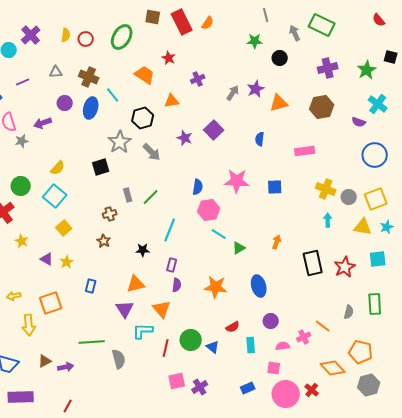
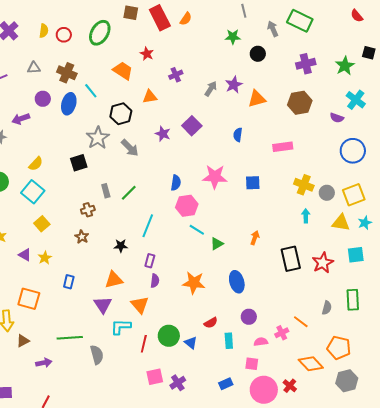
orange square: (51, 303) -> (29, 299), turned 35
brown triangle: (45, 361) -> (23, 341), moved

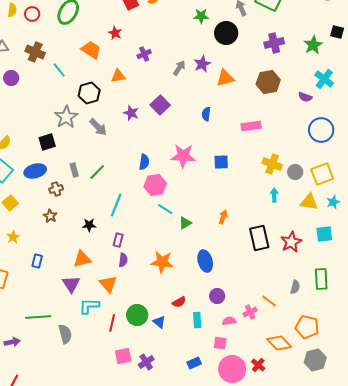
black circle: (258, 54) -> (226, 33), size x1.5
blue ellipse: (69, 104) -> (35, 171), moved, turned 60

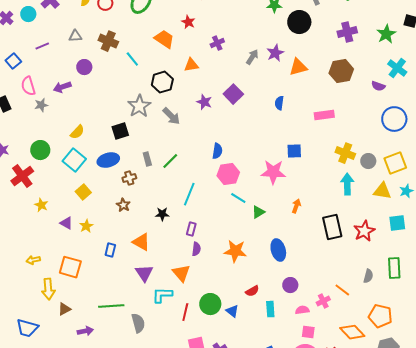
pink star: (183, 156) -> (273, 172), moved
cyan arrow: (274, 195) -> (347, 184), size x1.5
orange triangle: (82, 259) -> (141, 242), moved, turned 42
pink square: (220, 343) -> (308, 332), moved

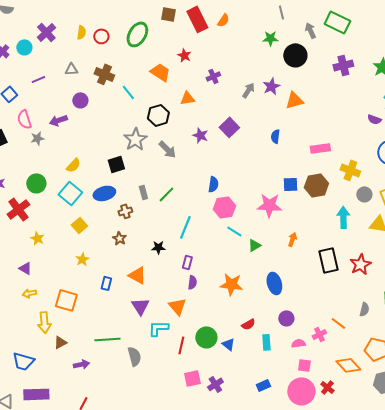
brown hexagon: (341, 71) -> (316, 185), moved
yellow cross: (345, 153) -> (350, 170), moved
purple triangle: (66, 223) -> (25, 268), moved

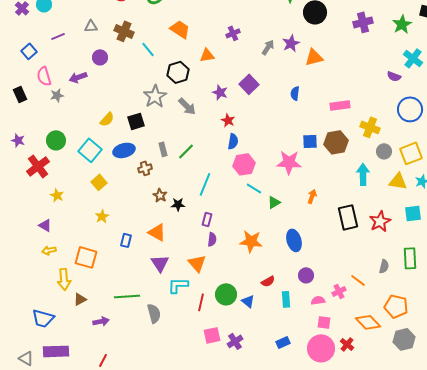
red star: (184, 55) -> (228, 120), moved
yellow semicircle: (73, 165) -> (107, 119), moved
brown star: (119, 238) -> (160, 195), moved

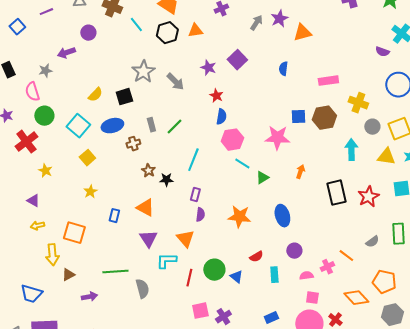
black hexagon: (178, 72) -> (167, 33), moved
pink semicircle: (44, 76) -> (32, 92), moved
gray semicircle: (384, 266) -> (372, 242), turned 40

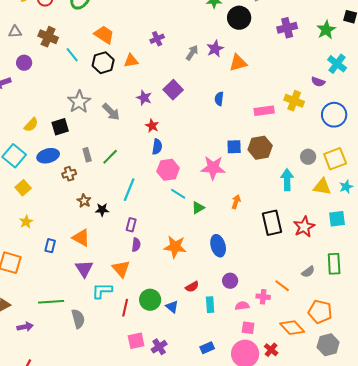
yellow cross: (358, 103) -> (294, 101), moved
pink cross: (327, 267) -> (263, 297), turned 32

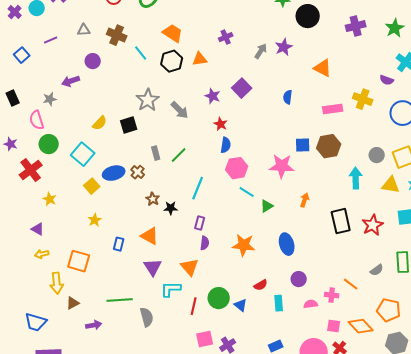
orange triangle: (238, 63) -> (323, 68), moved, turned 42
blue ellipse: (48, 156) -> (114, 173), moved
brown cross: (69, 174) -> (138, 172), turned -32
pink square: (248, 328) -> (334, 326), moved

